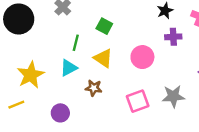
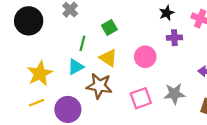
green square: (104, 26) -> (109, 28), turned 32
brown star: (94, 88) -> (99, 86), size x1.6
yellow line: (16, 105) -> (36, 103), moved
purple circle: (60, 113) -> (68, 109), size x1.5

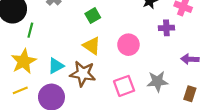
purple cross: (174, 38) -> (166, 28), moved
green line: (82, 43) -> (30, 30), moved
cyan triangle: (76, 67) -> (56, 66), moved

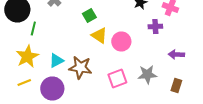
yellow triangle: (92, 46) -> (99, 36), moved

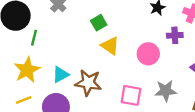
pink circle: (121, 42) -> (148, 54), moved
pink square: (117, 78) -> (131, 95), turned 30

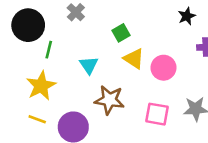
pink circle: (148, 54) -> (163, 68), moved
cyan triangle: (61, 75) -> (89, 65), moved, turned -36
yellow line: (24, 100) -> (37, 119), turned 42

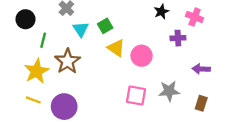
black circle: (28, 25) -> (25, 19), size x0.7
cyan triangle: (89, 65) -> (81, 29), moved
brown star: (109, 100) -> (67, 61), moved, turned 30

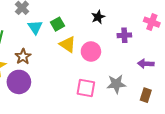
black star: (161, 12) -> (98, 17), moved
pink cross: (195, 17) -> (152, 22), moved
brown star: (67, 61) -> (23, 57), size x0.7
purple circle: (64, 107) -> (19, 82), moved

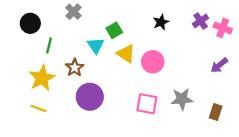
cyan triangle: (35, 27) -> (96, 45), moved
purple cross: (124, 35) -> (201, 21), moved, turned -32
purple arrow: (146, 64) -> (219, 65), moved, turned -42
purple circle: (19, 82) -> (90, 97), moved

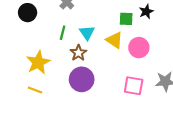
green square: (114, 30) -> (126, 19), moved, turned 32
green line: (49, 45) -> (63, 33), moved
brown star: (75, 68) -> (78, 53), moved

